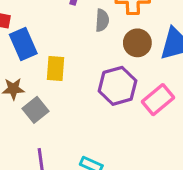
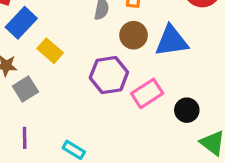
blue rectangle: (23, 44) -> (21, 23), turned 60
yellow rectangle: (56, 69) -> (50, 51), turned -60

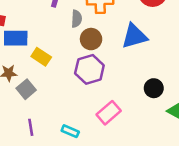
blue rectangle: (21, 23) -> (16, 38), turned 55
brown circle: (134, 35) -> (91, 39), moved
pink rectangle: (147, 93) -> (109, 113), moved

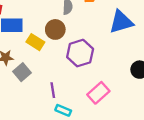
brown circle: (91, 39) -> (55, 29), moved
purple line: (31, 127) -> (53, 90), moved

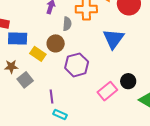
blue triangle: (121, 22) -> (113, 39), turned -40
pink rectangle: (98, 93) -> (107, 91), moved

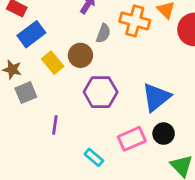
blue rectangle: (18, 38) -> (31, 34), turned -54
blue triangle: (113, 39) -> (156, 97), moved
cyan rectangle: (60, 115) -> (94, 157), moved

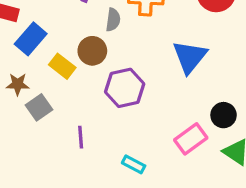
blue triangle: (156, 97) -> (190, 57), moved
black circle: (164, 134) -> (224, 115), moved
pink rectangle: (132, 139) -> (191, 139), moved

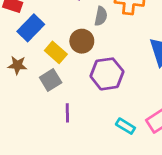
gray square: (39, 107) -> (51, 80), moved
cyan rectangle: (134, 164) -> (125, 126), moved

